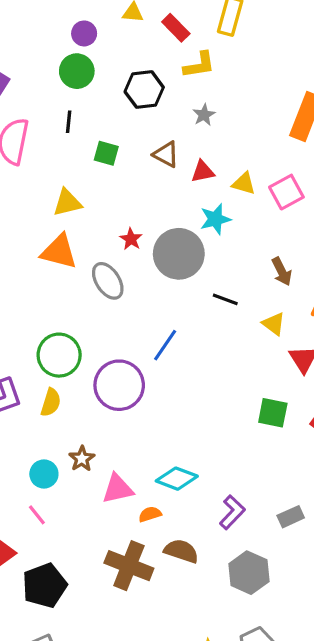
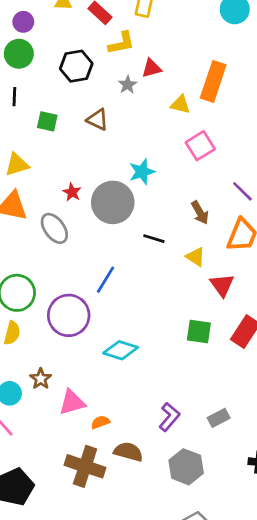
red triangle: (203, 171) -> (152, 68), moved
yellow triangle: (244, 183) -> (180, 104), moved
cyan diamond: (177, 479) -> (121, 350), moved

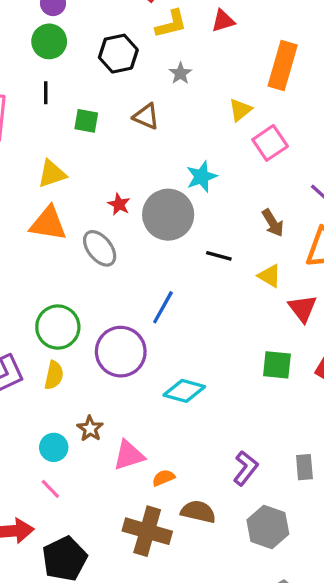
red triangle: (152, 68) -> (223, 21), moved
yellow triangle: (180, 104) -> (240, 110), moved, turned -50
gray rectangle: (219, 418) -> (304, 467), turned -65

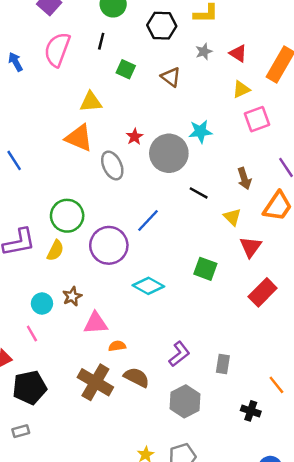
red triangle: (223, 21) -> (238, 53), moved, turned 36
green square: (277, 365) -> (205, 269), moved

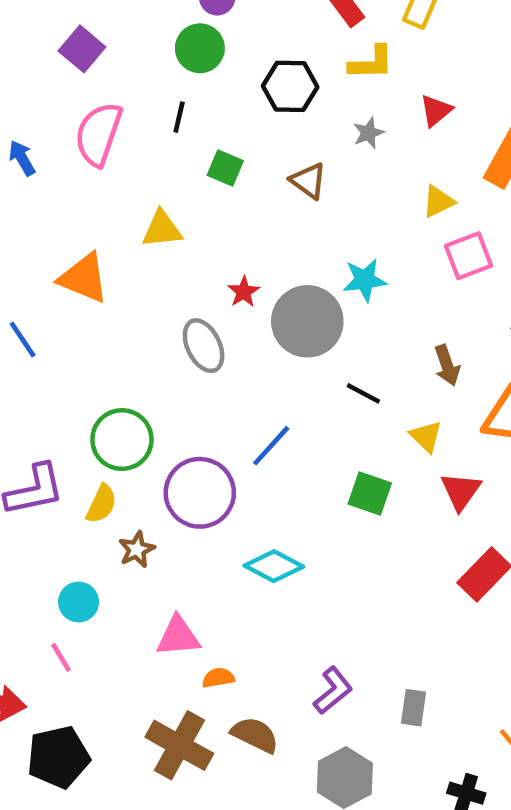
red triangle: (238, 53) -> (436, 111), moved, turned 48
orange triangle: (79, 138) -> (84, 278), moved
green square: (205, 269) -> (370, 494), moved
brown star: (72, 296) -> (137, 549), moved

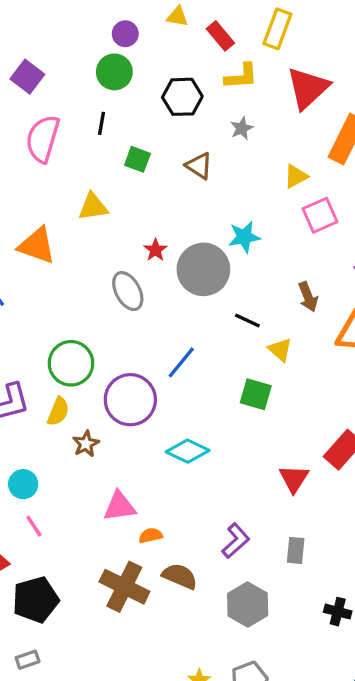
red triangle: (436, 111) -> (308, 88), moved, size x1.8
yellow triangle: (426, 436) -> (280, 350), moved
red triangle: (461, 491) -> (294, 479), moved
cyan circle: (79, 602) -> (23, 484), moved

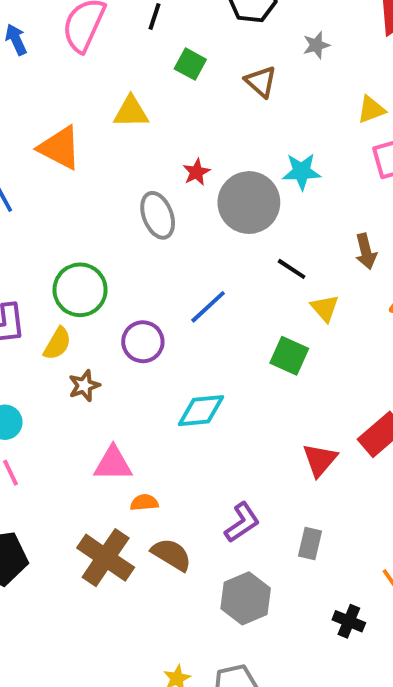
purple circle: (130, 400) -> (143, 342), size x0.7
cyan diamond: (188, 451) -> (201, 411), turned -39

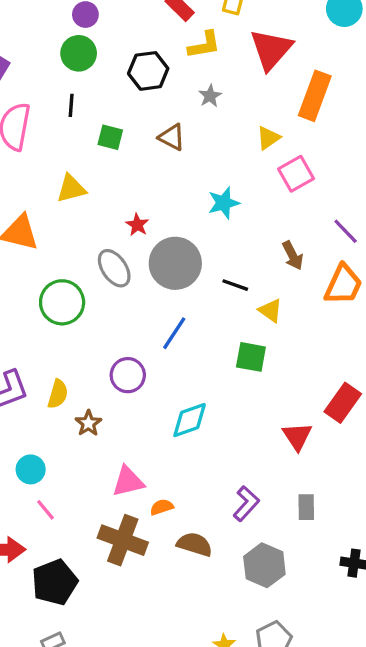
gray circle: (249, 203) -> (175, 263), moved
green circle: (80, 290) -> (62, 302), moved
brown cross: (106, 558) -> (123, 540), moved

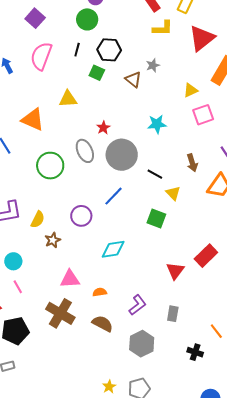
black hexagon: (148, 71) -> (109, 50), moved
gray star: (210, 96) -> (153, 65), moved
orange semicircle: (162, 507) -> (100, 292), moved

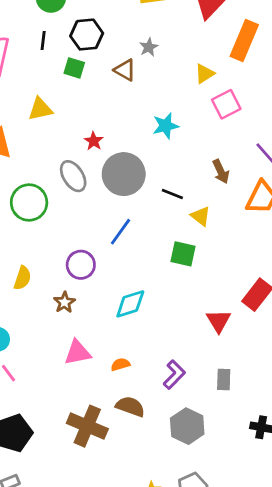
brown star: (53, 240) -> (65, 302), moved
brown cross: (60, 313) -> (87, 426), moved

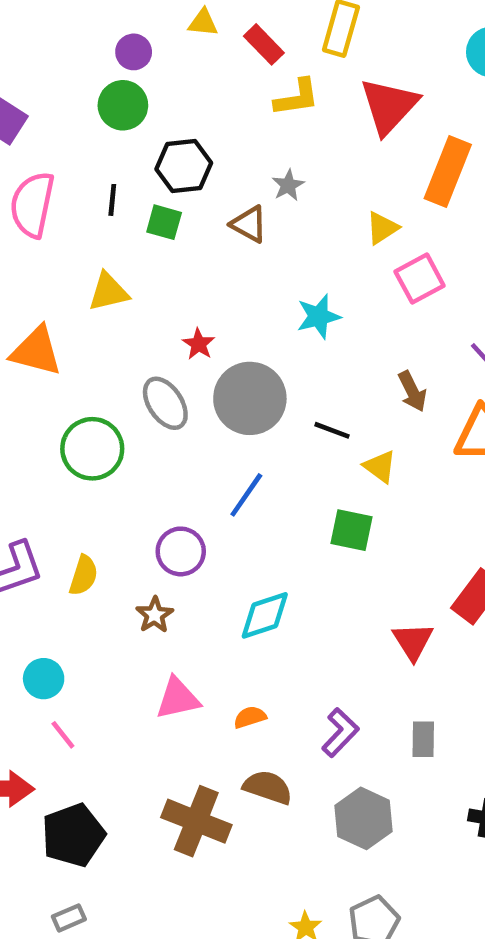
black line: (43, 40) -> (112, 200), moved

